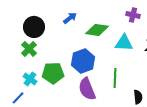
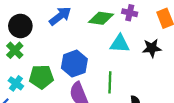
blue arrow: (70, 18) -> (60, 16), size x1.5
green diamond: (97, 30) -> (101, 18), moved

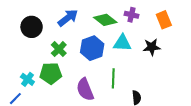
green diamond: (101, 18) -> (105, 20), turned 30
green cross: (15, 50) -> (59, 49), moved
blue hexagon: (74, 64) -> (92, 48), moved

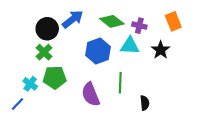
purple cross: (131, 15) -> (139, 26), moved
black circle: (32, 27) -> (47, 29), moved
black star: (152, 47) -> (161, 50), turned -30
green cross: (59, 49) -> (44, 52), moved

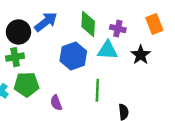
green diamond: (112, 21) -> (88, 24), turned 55
green cross: (44, 52) -> (15, 57), turned 35
purple semicircle: (91, 94) -> (56, 103), moved, size x0.6

